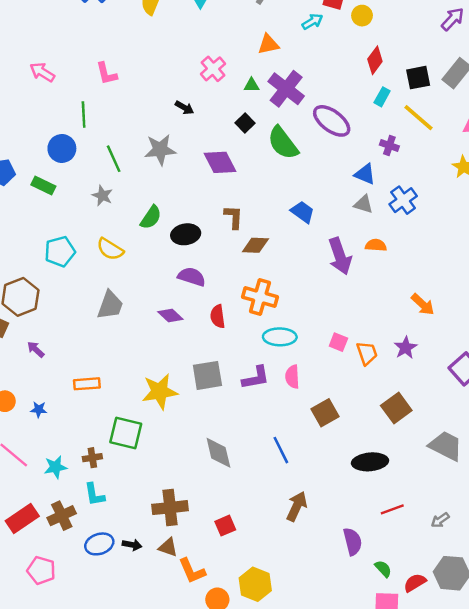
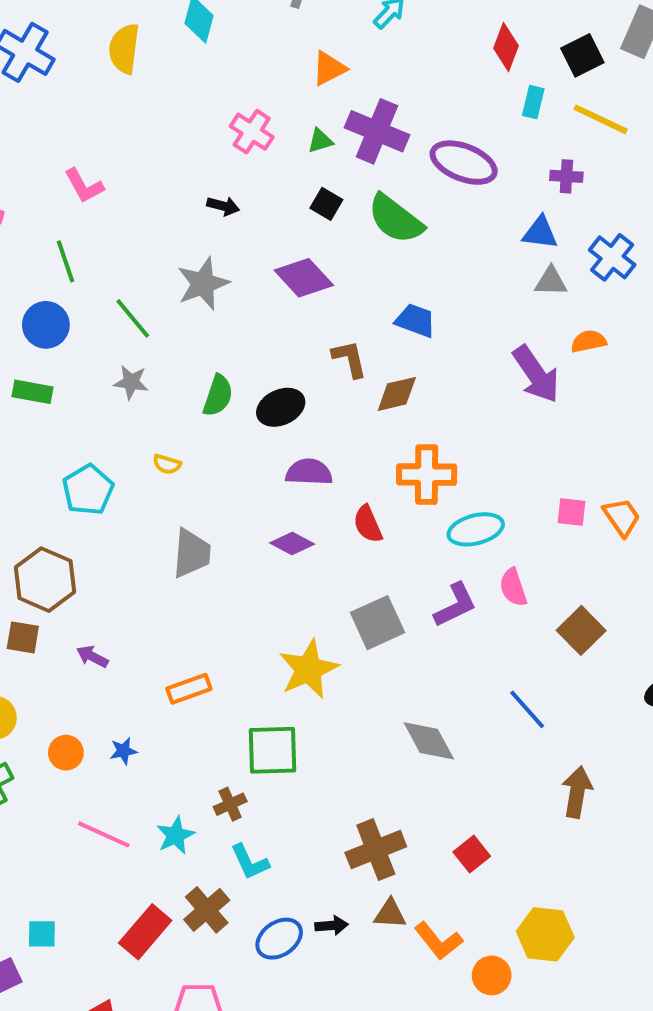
blue trapezoid: (303, 212) -> (415, 320), moved
yellow semicircle: (110, 249) -> (167, 464), size x0.6

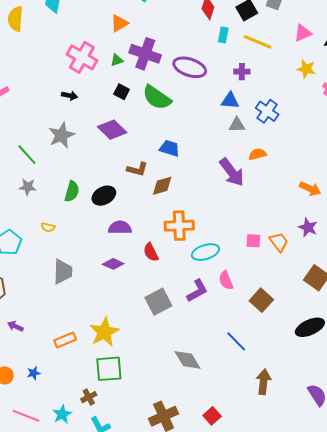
pink cross: (252, 132) -> (82, 57), size x1.4
brown L-shape: (350, 359) -> (137, 169), turned 120
yellow star: (308, 669) -> (104, 332), moved

